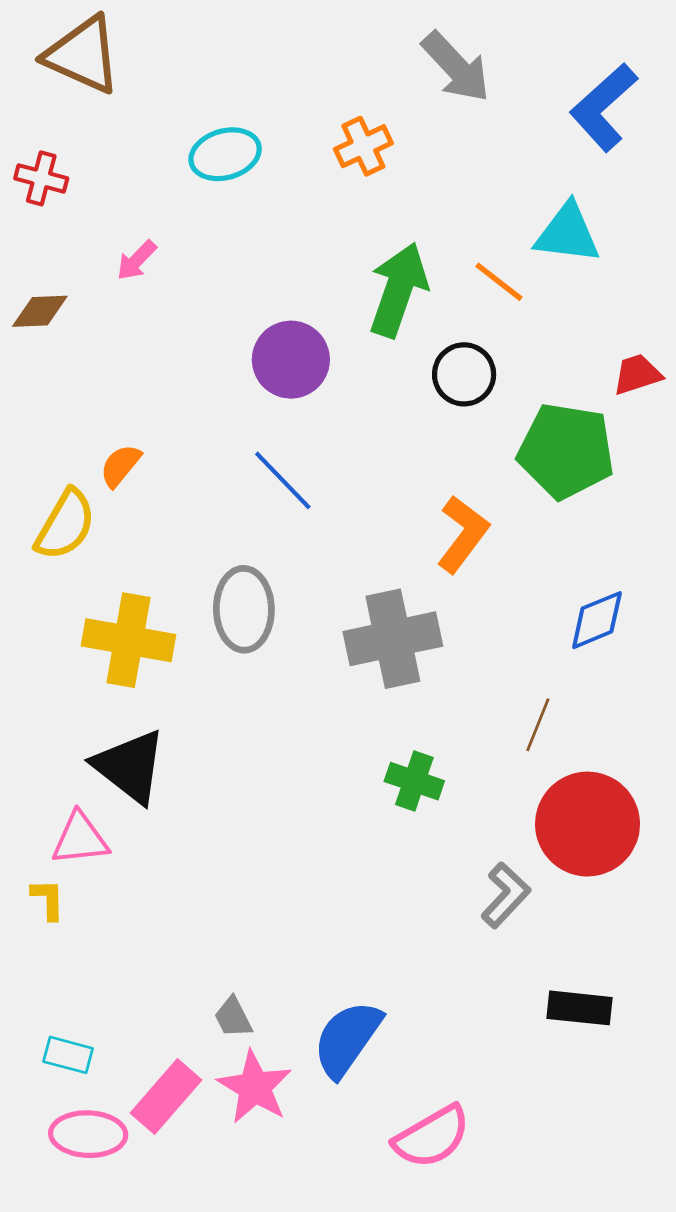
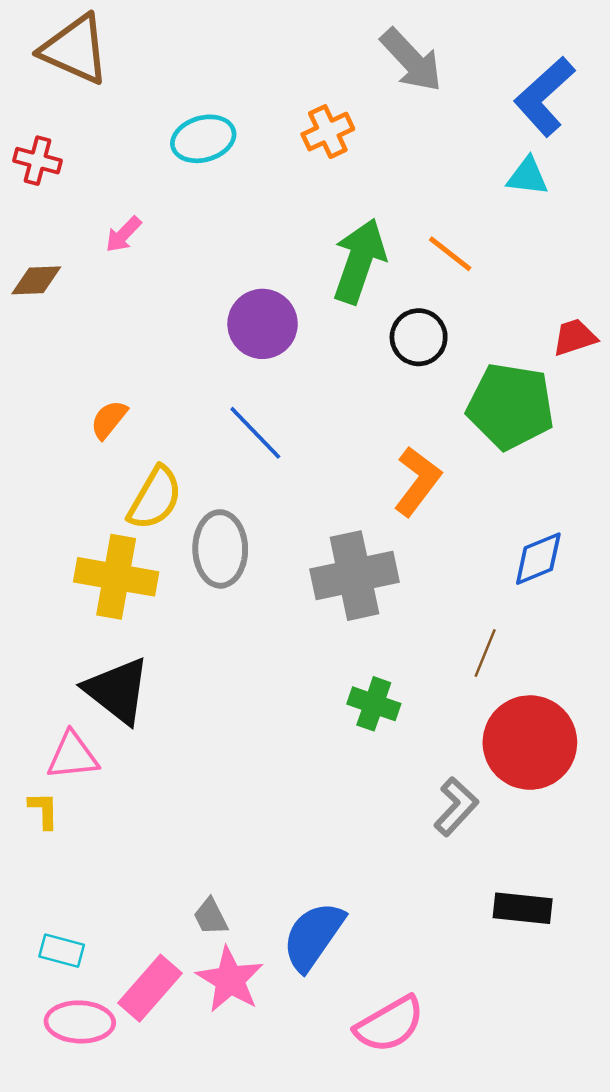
cyan triangle: (567, 233) -> (527, 176), moved, size x0.7
yellow semicircle: (65, 525) -> (155, 498), moved

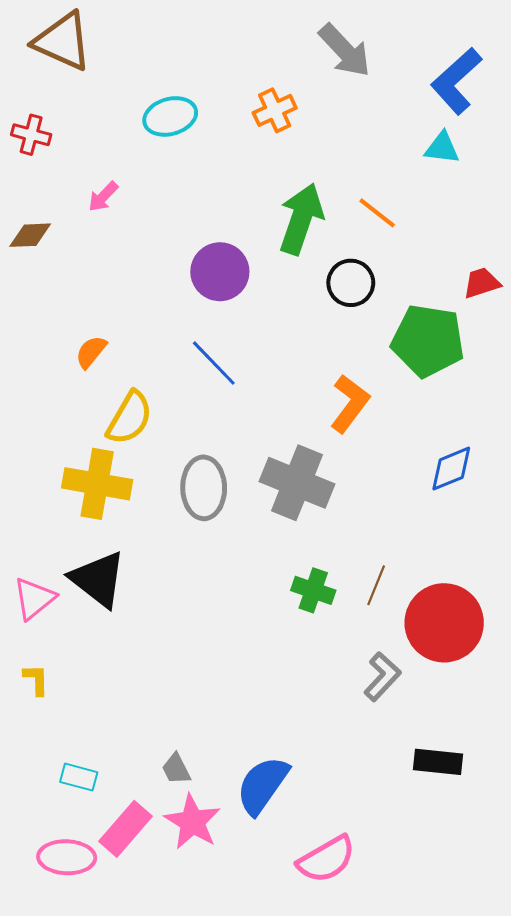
gray ellipse: (220, 549) -> (204, 488), moved
gray cross: (354, 576) -> (297, 483), turned 34
brown line: (485, 653) -> (376, 585), moved
pink triangle: (73, 756) -> (34, 598), moved, turned -33
cyan rectangle: (62, 951) -> (79, 777), moved

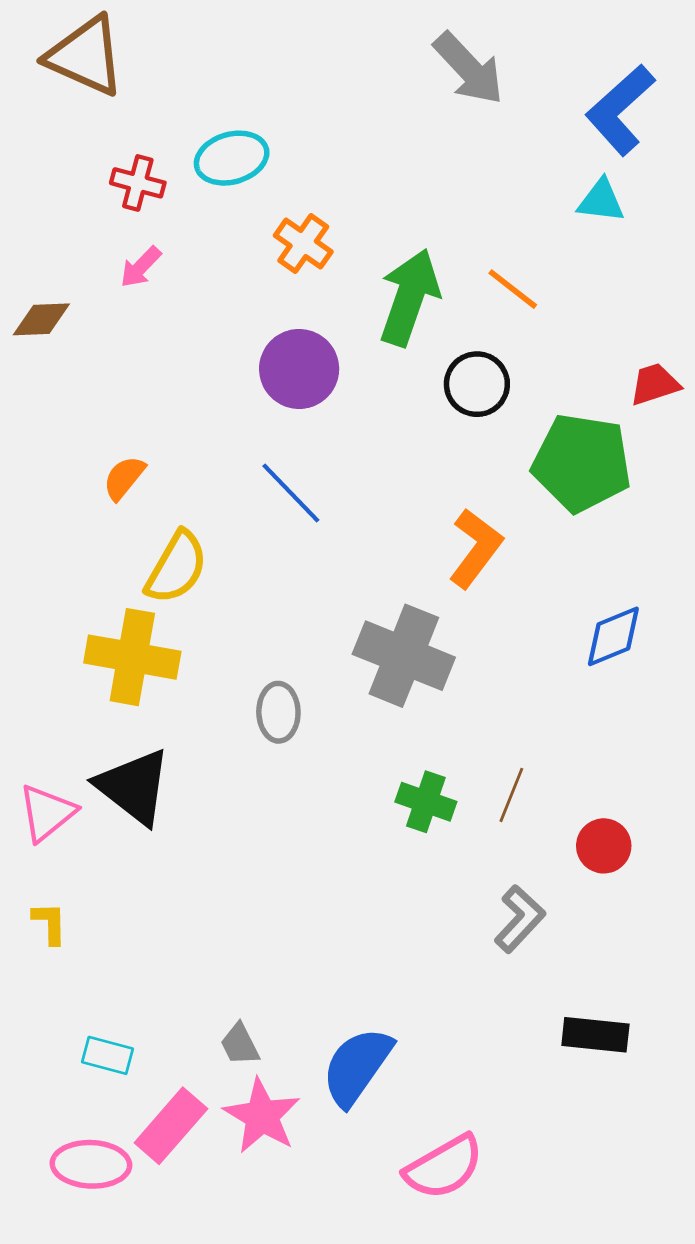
orange cross: (275, 110) -> (303, 244), moved, turned -30
red cross: (31, 135) -> (138, 183), moved
gray ellipse: (204, 488) -> (278, 712), moved, size x0.7
red circle: (444, 623) -> (604, 846), size x0.5

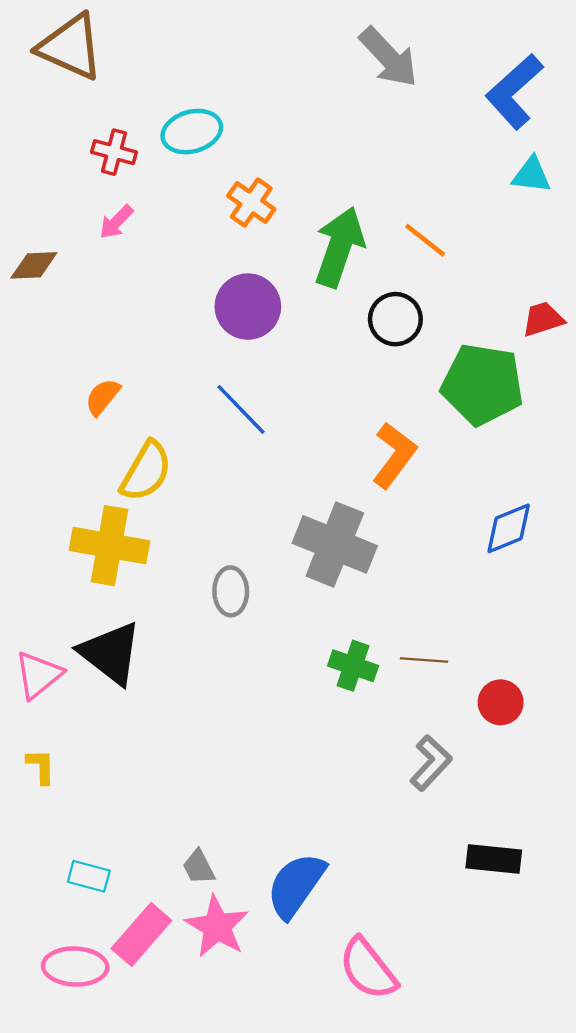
cyan triangle: (601, 201) -> (532, 175), moved
brown line: (511, 795) -> (424, 660), turned 72
pink semicircle: (444, 1167) -> (368, 969), turned 82

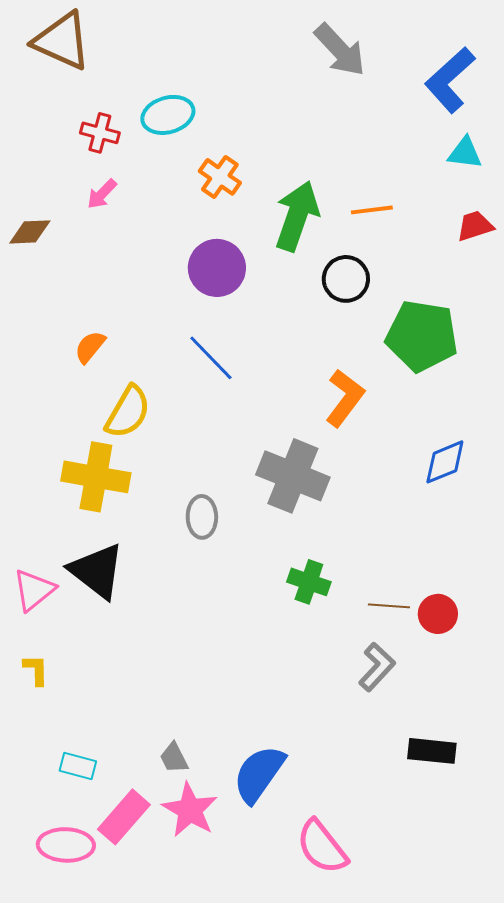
orange line: (425, 240) -> (372, 210), turned -45
red trapezoid: (543, 319) -> (475, 226), moved
brown line: (424, 660) -> (389, 606), moved

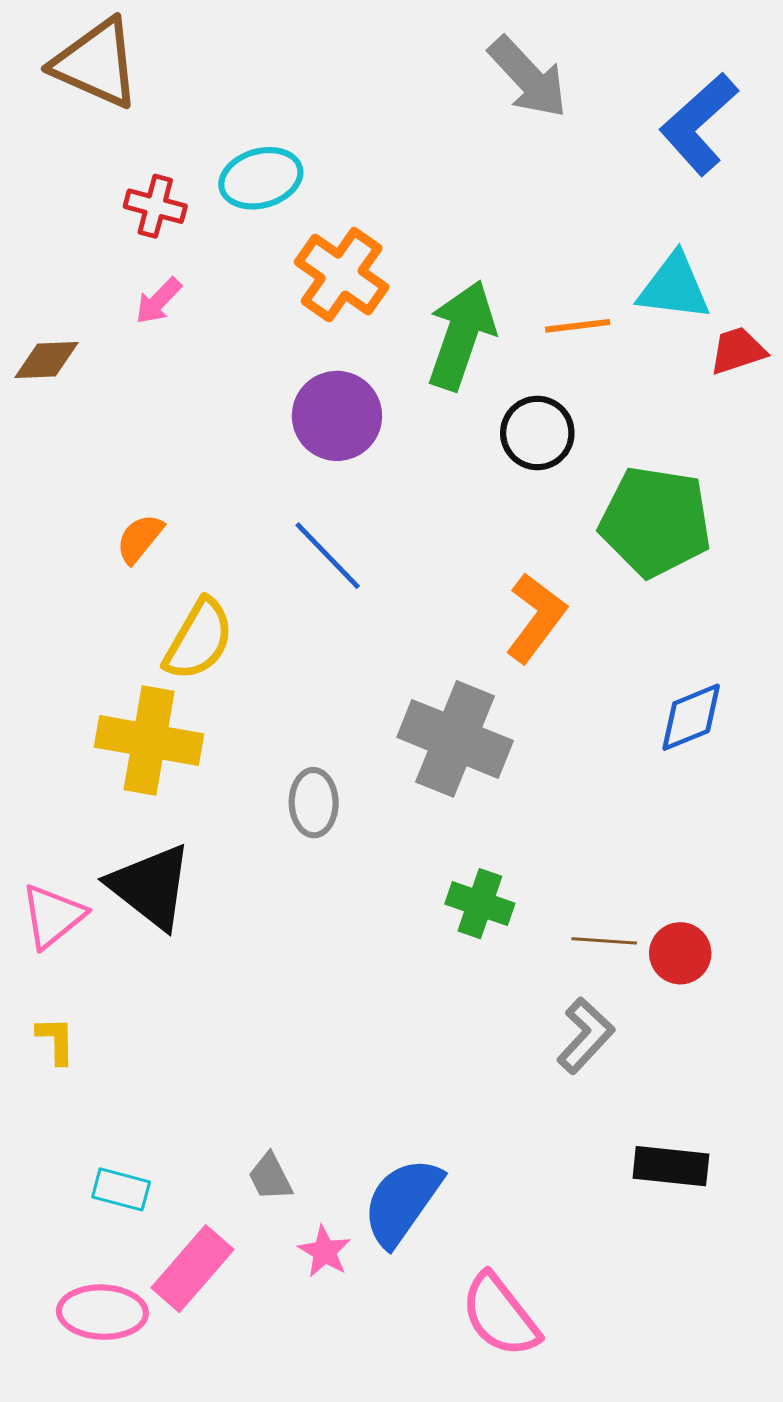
cyan triangle: (465, 153) -> (674, 287), moved, size x1.4
orange cross: (220, 177) -> (342, 275), size x1.4
pink star: (190, 810) -> (325, 1252), moved, size x0.6

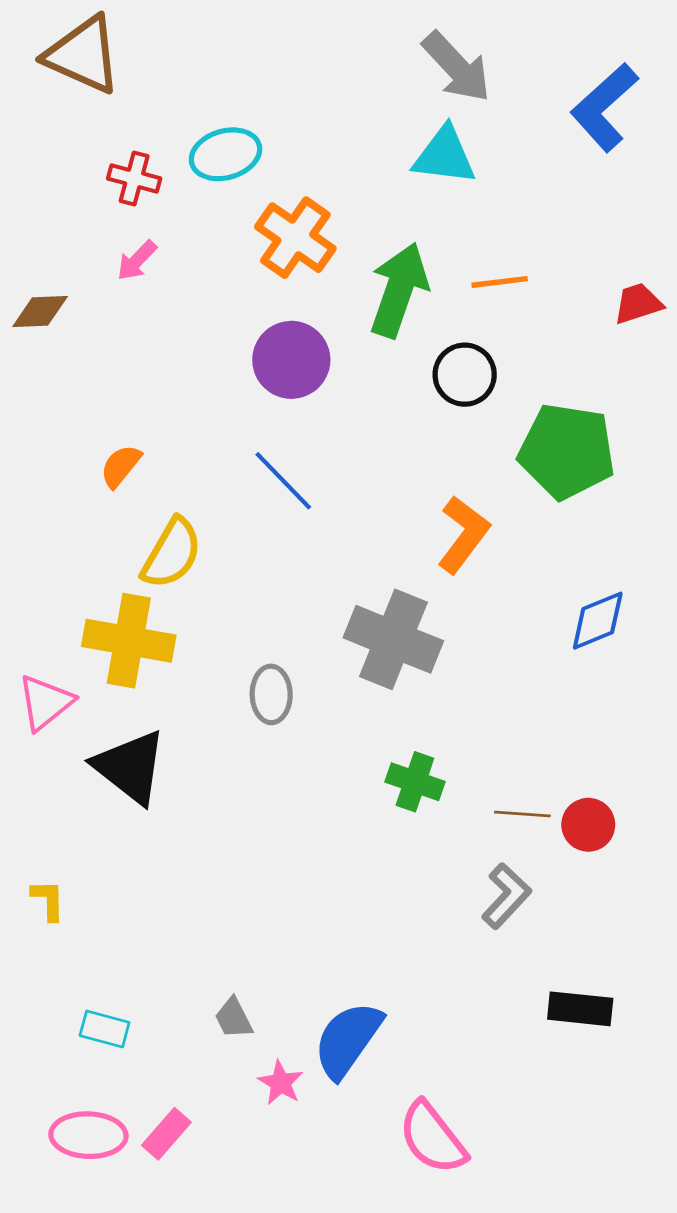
cyan triangle: (674, 287) -> (444, 156), moved
pink triangle: (53, 916) -> (45, 702), moved
pink rectangle: (193, 1269) -> (166, 1134), moved, size x0.7

